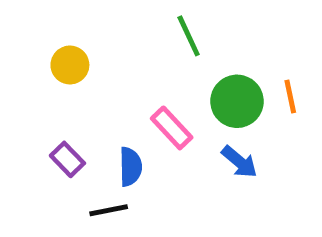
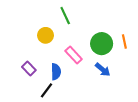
green line: (189, 36) -> (65, 16), moved
yellow circle: (70, 65) -> (46, 35), moved
black line: (109, 210) -> (47, 90), turned -42

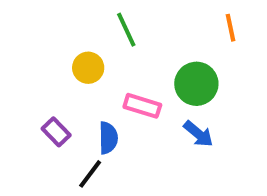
orange line: (124, 42) -> (230, 28), moved
pink rectangle: (74, 55) -> (142, 106), turned -30

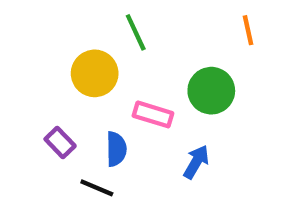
yellow circle: (88, 68) -> (95, 73), size x1.4
blue arrow: (198, 134) -> (196, 162), moved, turned -100
black line: (90, 174) -> (97, 188), turned 76

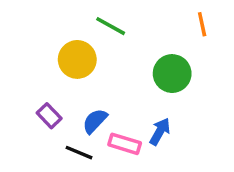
green line: (136, 32) -> (111, 26), turned -36
pink rectangle: (153, 114) -> (125, 144), moved
blue semicircle: (116, 149) -> (95, 121), turned -136

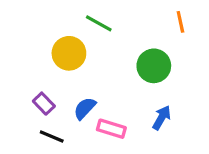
blue arrow: (160, 132) -> (162, 118), moved
black line: (79, 153) -> (52, 137), moved

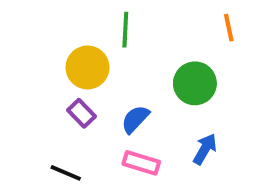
green line: (99, 23) -> (125, 30), turned 64
purple rectangle: (44, 104) -> (82, 113), moved
blue semicircle: (85, 108) -> (135, 119), moved

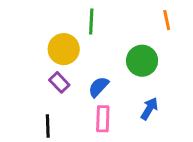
pink rectangle: (141, 163) -> (103, 119), turned 75
black line: (66, 173) -> (48, 126), turned 65

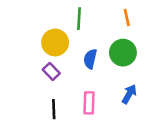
orange line: (167, 20) -> (127, 17), moved
blue semicircle: (99, 87) -> (90, 59), moved, turned -30
black line: (48, 126) -> (54, 109), moved

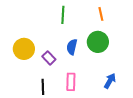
yellow circle: (55, 43) -> (24, 49), moved
purple rectangle: (51, 71) -> (49, 58), moved
blue arrow: (129, 94) -> (110, 81), moved

